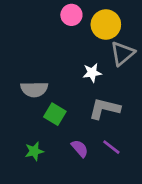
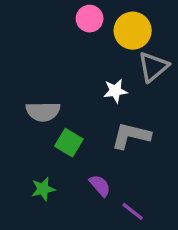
purple line: (111, 147) -> (133, 211), moved

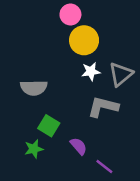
yellow circle: (133, 31) -> (84, 40), moved
gray triangle: (153, 67) -> (121, 74), moved
green square: (69, 143) -> (49, 126), moved

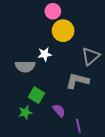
white star: (91, 71) -> (45, 54), moved
purple line: (104, 167) -> (78, 126), turned 40

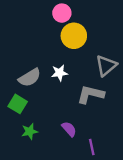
white star: (45, 54) -> (59, 73), moved
gray semicircle: (25, 66) -> (30, 78), turned -30
green square: (36, 95) -> (18, 104), moved

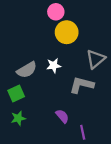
green square: (18, 104) -> (16, 94), turned 35
green star: (30, 131) -> (18, 118), moved

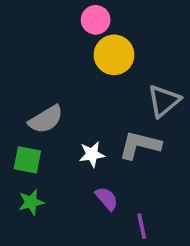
white star: (54, 66) -> (92, 154), moved
green square: (16, 94) -> (27, 160), turned 35

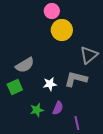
green square: (27, 160) -> (15, 87), turned -35
purple semicircle: (107, 199) -> (58, 108), turned 64
green star: (31, 202) -> (37, 110), moved

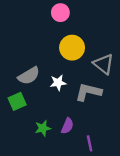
yellow circle: (62, 30) -> (72, 48), moved
gray triangle: (89, 55) -> (104, 64), turned -42
white star: (50, 84) -> (58, 83), moved

